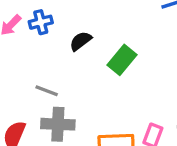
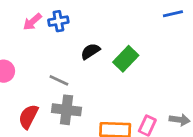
black semicircle: (81, 41) -> (90, 51), moved

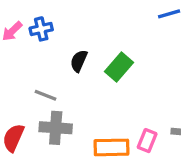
black semicircle: (90, 51) -> (79, 61), turned -30

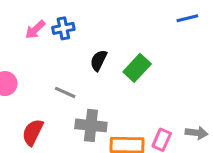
gray cross: (56, 128) -> (91, 125), moved

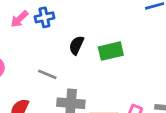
green rectangle: (137, 68) -> (111, 51), turned 35

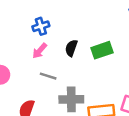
pink arrow: (19, 19) -> (40, 51), moved

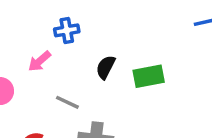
pink arrow: (40, 51) -> (39, 61), moved

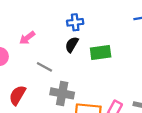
blue cross: (67, 30) -> (75, 22), moved

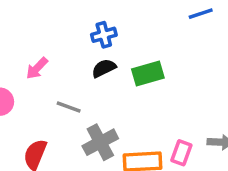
black semicircle: (72, 45) -> (104, 68), turned 42
gray cross: (62, 93) -> (100, 142), turned -30

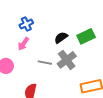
blue cross: (104, 35) -> (26, 24), moved
gray cross: (100, 142) -> (67, 60), moved

